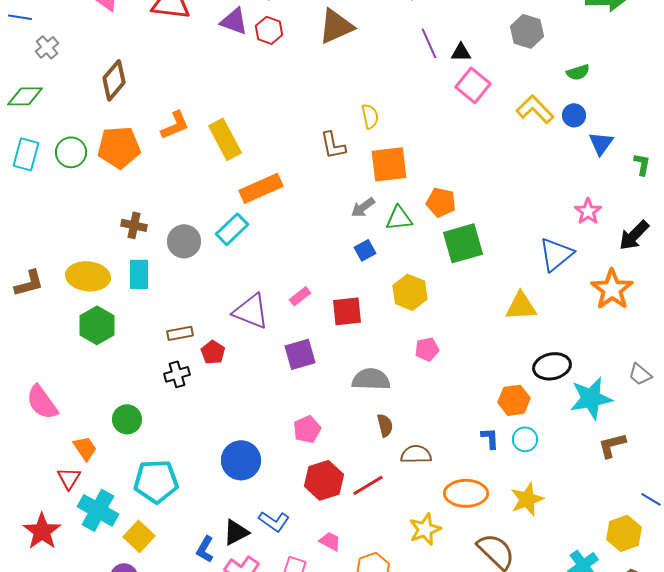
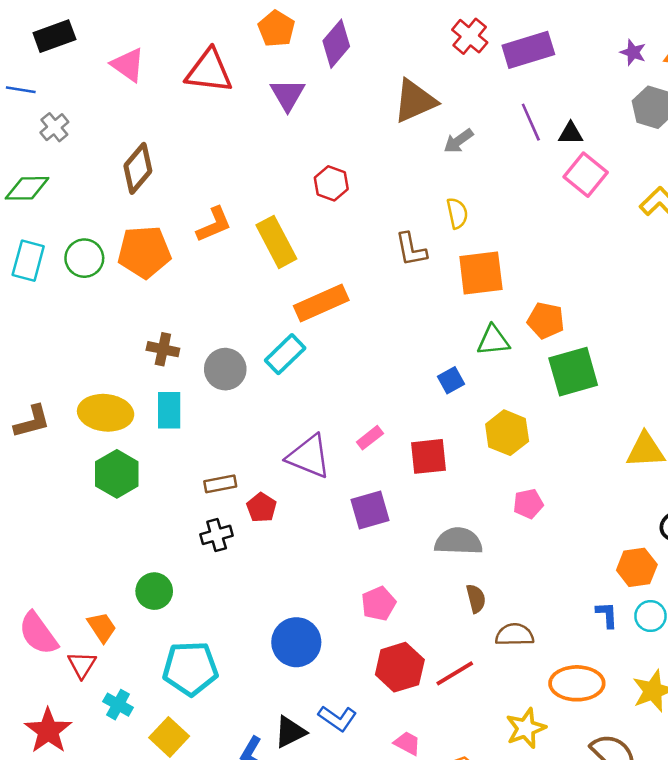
purple triangle: (234, 21) -> (288, 95), turned 40
red hexagon: (269, 30) -> (331, 183), moved
gray arrow: (363, 207) -> (458, 141), moved
pink semicircle: (42, 402) -> (38, 633), moved
cyan cross: (98, 510) -> (118, 705), size x0.6

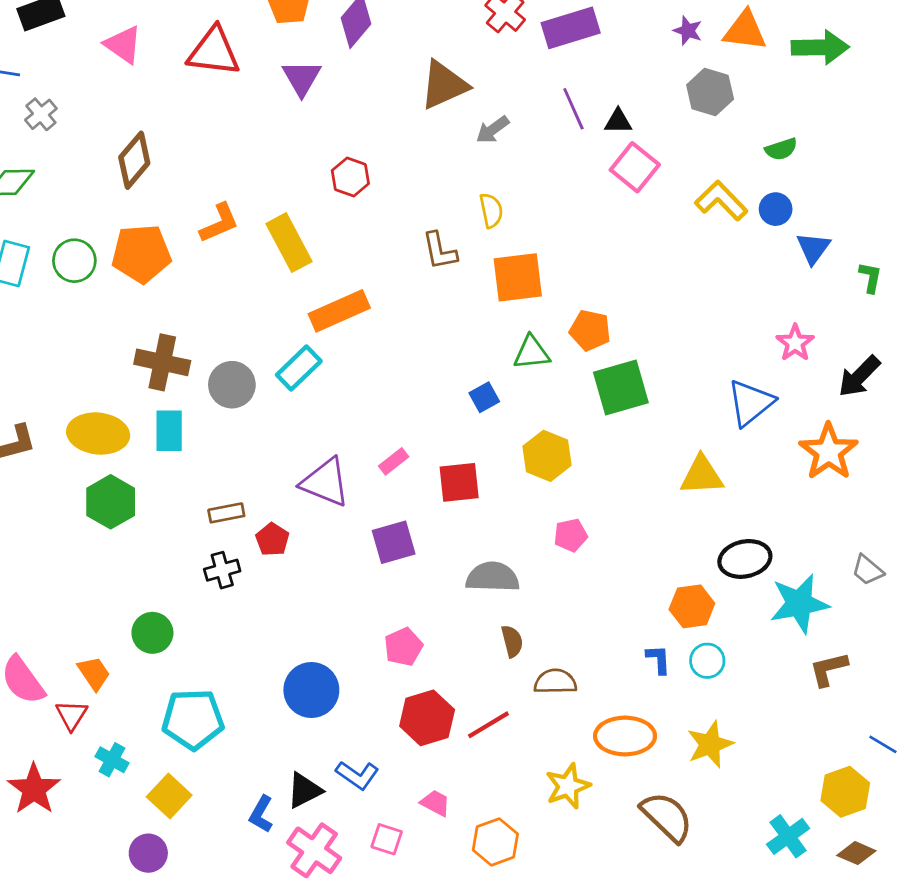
brown cross: (163, 349) -> (162, 362), size x1.5

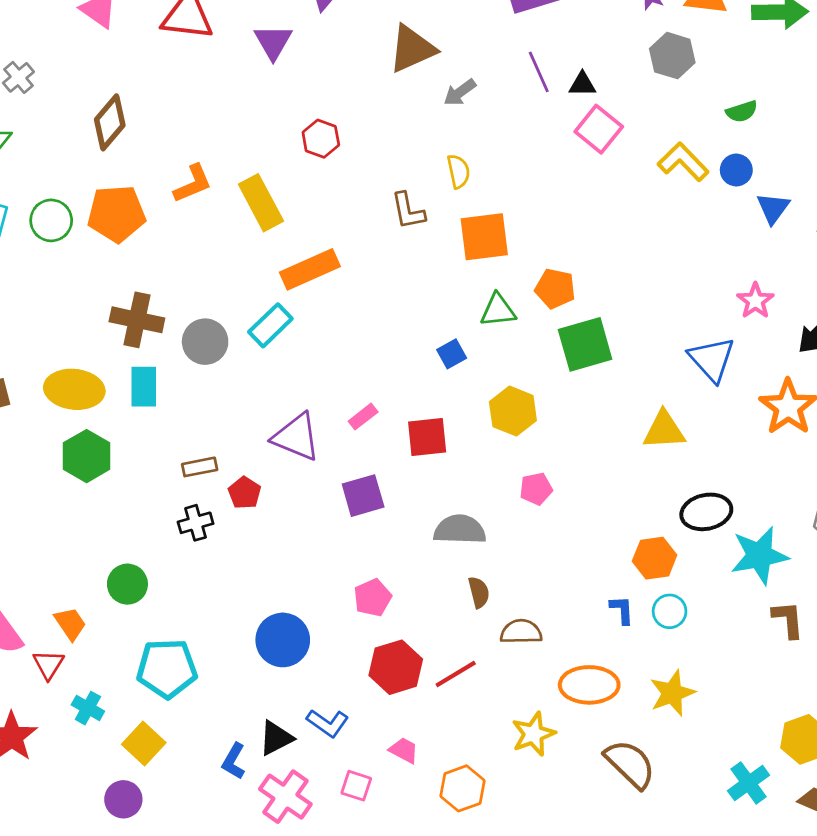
blue triangle: (750, 403) -> (712, 359), turned -33
brown L-shape: (829, 669) -> (788, 620), turned 99

